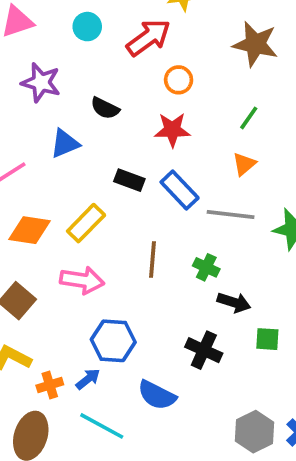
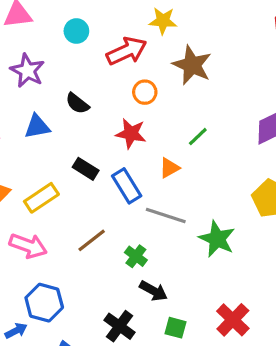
brown star: (255, 44) -> (192, 65), moved
orange triangle: (244, 164) -> (169, 168), moved
brown line: (152, 260) -> (92, 240), turned 36

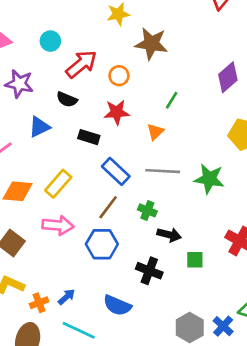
red arrow: (127, 51) -> (81, 64), moved
black rectangle: (86, 169) -> (89, 137), moved
blue rectangle: (127, 186) -> (116, 171), moved
blue hexagon: (44, 303) -> (102, 244), moved

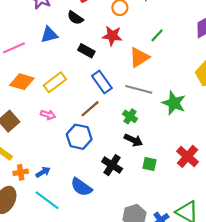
orange triangle: (155, 132) -> (139, 57), size x1.5
green cross: (147, 210) -> (130, 116), moved
pink arrow: (58, 225) -> (48, 115), size x0.6

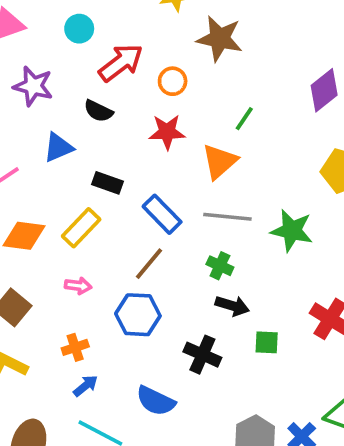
black rectangle: (86, 51) -> (108, 183), moved
orange cross: (21, 172) -> (75, 347), moved

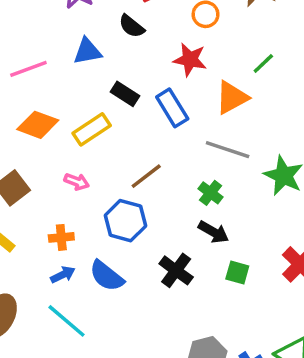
blue rectangle: (162, 214) -> (172, 108), moved
blue semicircle: (156, 401) -> (107, 276), moved

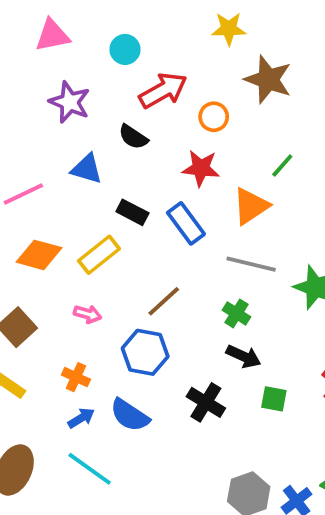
blue triangle: (87, 51) -> (87, 169), turned 32
orange cross: (61, 237) -> (76, 377), turned 35

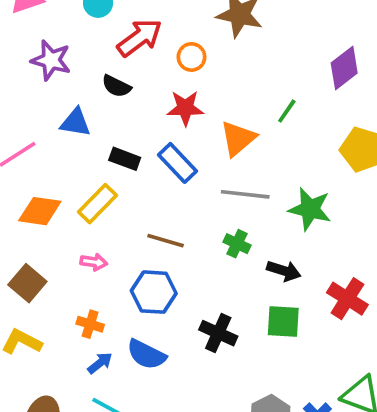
green line: (282, 165) -> (287, 111), moved
brown line: (164, 301) -> (166, 241), turned 66
black arrow: (244, 356) -> (284, 271), moved
green square: (274, 399) -> (283, 321), size x1.4

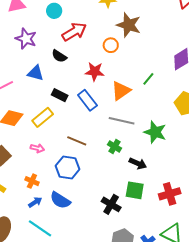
orange circle: (191, 57) -> (111, 45), moved
red cross: (347, 299) -> (170, 194), moved, turned 35
black cross: (218, 333) -> (111, 204), moved

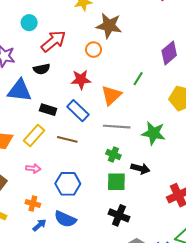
black semicircle: (59, 56) -> (42, 69), turned -35
blue triangle: (36, 73) -> (20, 90), size x1.4
brown line: (77, 141) -> (67, 139), moved
green square: (135, 190) -> (116, 182), moved

